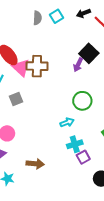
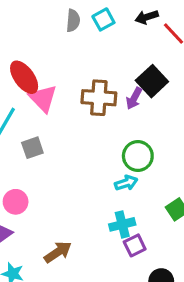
brown cross: (37, 66) -> (99, 98), moved
cyan arrow: (67, 122) -> (126, 183), moved
brown arrow: (35, 164) -> (58, 252), turned -42

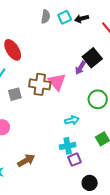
black arrow: (147, 17) -> (82, 19), moved
pink triangle: (43, 98) -> (57, 82), moved
brown cross: (99, 98) -> (40, 84), moved
green circle: (138, 156) -> (98, 99), moved

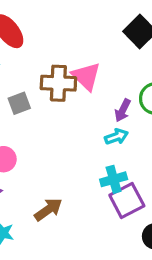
purple arrow: (80, 68) -> (123, 110), moved
purple square: (74, 160) -> (127, 200), size x1.5

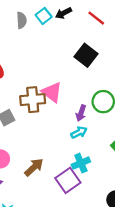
purple square: (127, 200) -> (68, 180), moved
brown arrow: (48, 210) -> (34, 167), moved

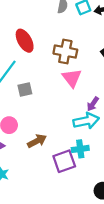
brown cross: (33, 100) -> (65, 52), moved
cyan arrow: (79, 132) -> (86, 121), size x1.6

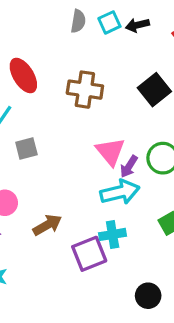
pink triangle: (72, 78) -> (110, 152), moved

